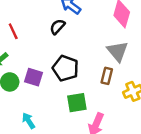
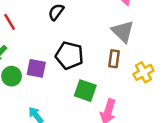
green square: (77, 103) -> (85, 91), turned 35

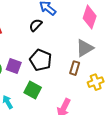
gray triangle: (123, 31) -> (85, 48), turned 36
green square: (85, 91) -> (33, 90), moved

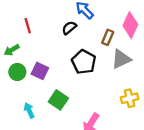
black pentagon: (41, 60) -> (84, 62), moved
brown rectangle: (75, 68) -> (108, 37), moved

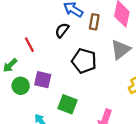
red line: (28, 26) -> (29, 45), moved
brown rectangle: (108, 37) -> (94, 22), moved

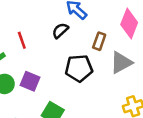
brown rectangle: (94, 22) -> (99, 41), moved
black pentagon: (84, 61) -> (79, 68), turned -30

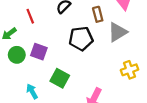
brown rectangle: (99, 41) -> (98, 14), turned -32

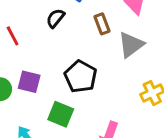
black pentagon: (81, 39) -> (81, 77), moved, turned -30

